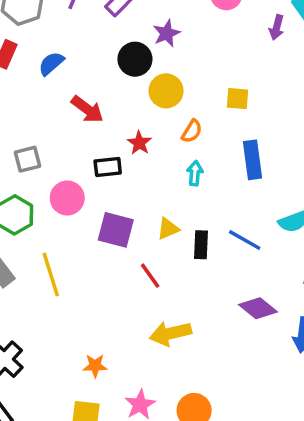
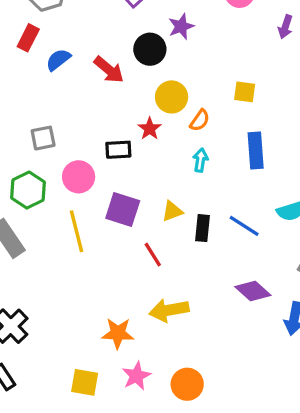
blue semicircle: (51, 63) -> (58, 60), moved
yellow circle: (166, 91) -> (172, 97), moved
red arrow: (87, 109) -> (109, 70), moved
yellow line: (51, 275) -> (77, 231), moved
orange star: (95, 366) -> (118, 333), moved, size x1.4

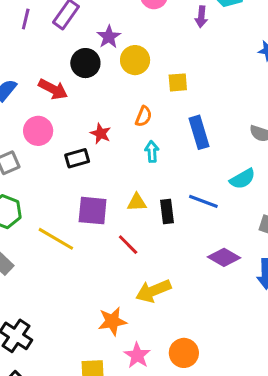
yellow circle: (172, 97) -> (135, 60), moved
pink circle: (79, 177) -> (38, 131), moved
yellow triangle: (172, 211) -> (137, 202), turned 30
yellow line: (77, 231) -> (56, 239), turned -33

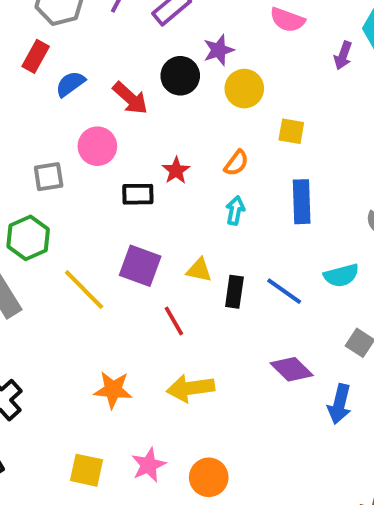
orange star: (112, 321) -> (113, 390), moved

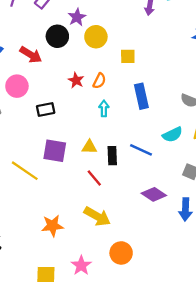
red star: (176, 170) -> (76, 80), moved
red line: (174, 321) -> (94, 178), moved
yellow arrow: (190, 388) -> (97, 216), turned -132
orange circle: (209, 477) -> (121, 253), moved

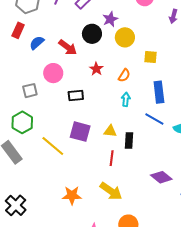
red star: (76, 80) -> (96, 69), moved
blue line: (141, 150) -> (154, 119), moved
red line: (94, 178) -> (112, 158), turned 42

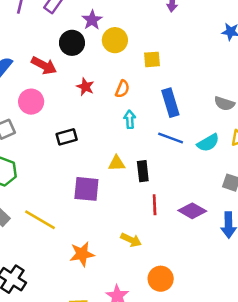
black rectangle: (76, 95) -> (67, 137), moved
purple square: (80, 132) -> (86, 189), moved
yellow line: (53, 146) -> (40, 220), moved
red line: (112, 158) -> (155, 205), moved
yellow arrow: (111, 191) -> (131, 240), size x0.7

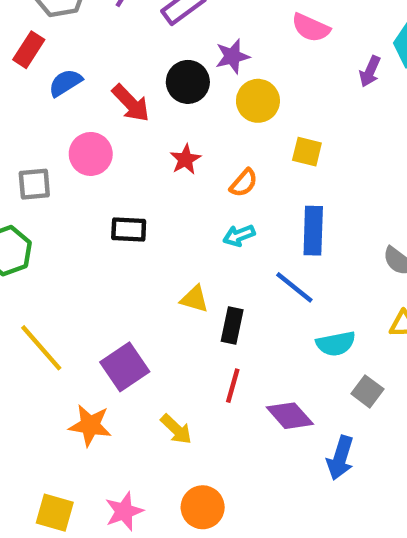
cyan arrow: (130, 119) -> (239, 235), turned -126
cyan semicircle: (208, 143) -> (336, 344), moved
purple square: (86, 189) -> (125, 367), moved, turned 32

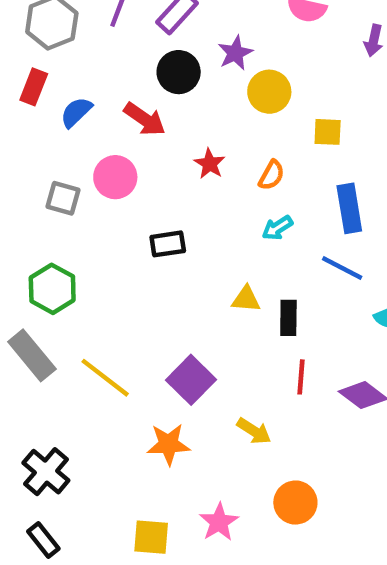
black circle: (188, 82) -> (179, 72), moved
gray square: (34, 184) -> (63, 198), moved, turned 32

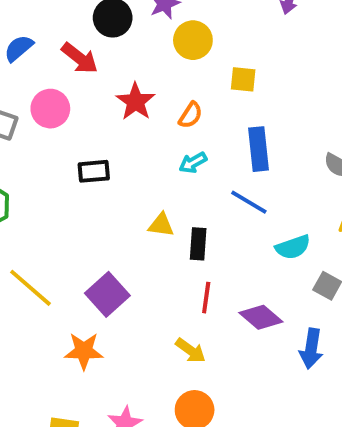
red star: (210, 164) -> (136, 102), size x1.4
yellow arrow: (254, 431) -> (191, 350), moved

